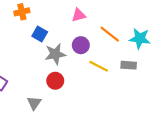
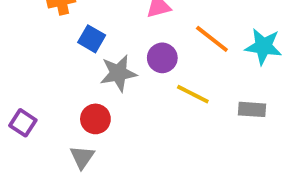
gray rectangle: (129, 65) -> (252, 109), moved
red circle: (55, 81) -> (95, 119), moved

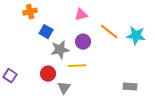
yellow line: (193, 94) -> (77, 66), moved, turned -30
gray rectangle: (252, 109) -> (130, 87), moved
gray triangle: (82, 157) -> (64, 88), moved

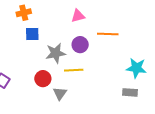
blue square: (46, 32) -> (32, 34), moved, turned -32
orange line: (109, 32) -> (108, 34), turned -36
cyan star: (136, 36) -> (136, 68), moved

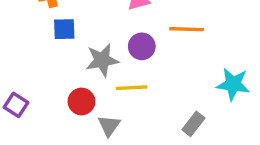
gray rectangle: (130, 92) -> (193, 124), moved, turned -56

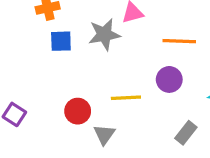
purple circle: (142, 46) -> (169, 79), moved
gray star: (102, 60) -> (104, 35), moved

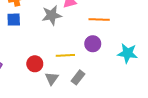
blue square: (61, 41) -> (14, 20), moved
gray rectangle: (186, 133) -> (78, 77), moved

